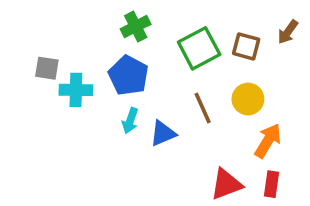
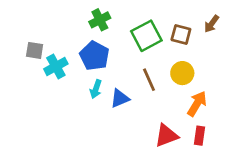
cyan cross: (76, 90) -> (56, 66), turned -30

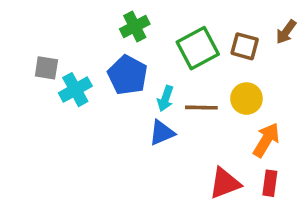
brown line: (149, 80) -> (201, 108), turned -65
cyan arrow: (96, 89) -> (165, 99), moved

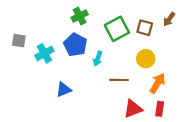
gray square: (46, 68) -> (19, 41), moved
brown line: (201, 108) -> (119, 80), moved
blue triangle: (162, 133) -> (64, 90), moved

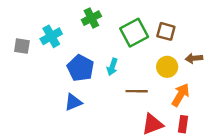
brown arrow: (169, 19) -> (194, 58), moved, turned 48
blue pentagon: (75, 45) -> (80, 68), moved
cyan cross: (44, 53) -> (51, 36), moved

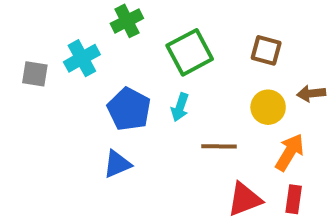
green cross: (91, 18) -> (127, 21), moved
green square: (134, 33) -> (190, 52), moved

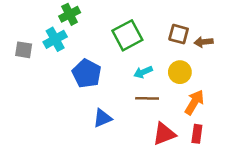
green cross: (127, 21) -> (70, 14), moved
brown arrow: (311, 93) -> (204, 42), moved
cyan arrow: (180, 107) -> (143, 72), moved, turned 48
blue triangle: (117, 164) -> (102, 118), moved

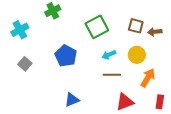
cyan cross: (55, 39) -> (20, 30), moved
gray square: (24, 50) -> (25, 64), moved, turned 32
blue triangle: (102, 118) -> (72, 100), moved
red rectangle: (197, 134) -> (160, 102), moved

